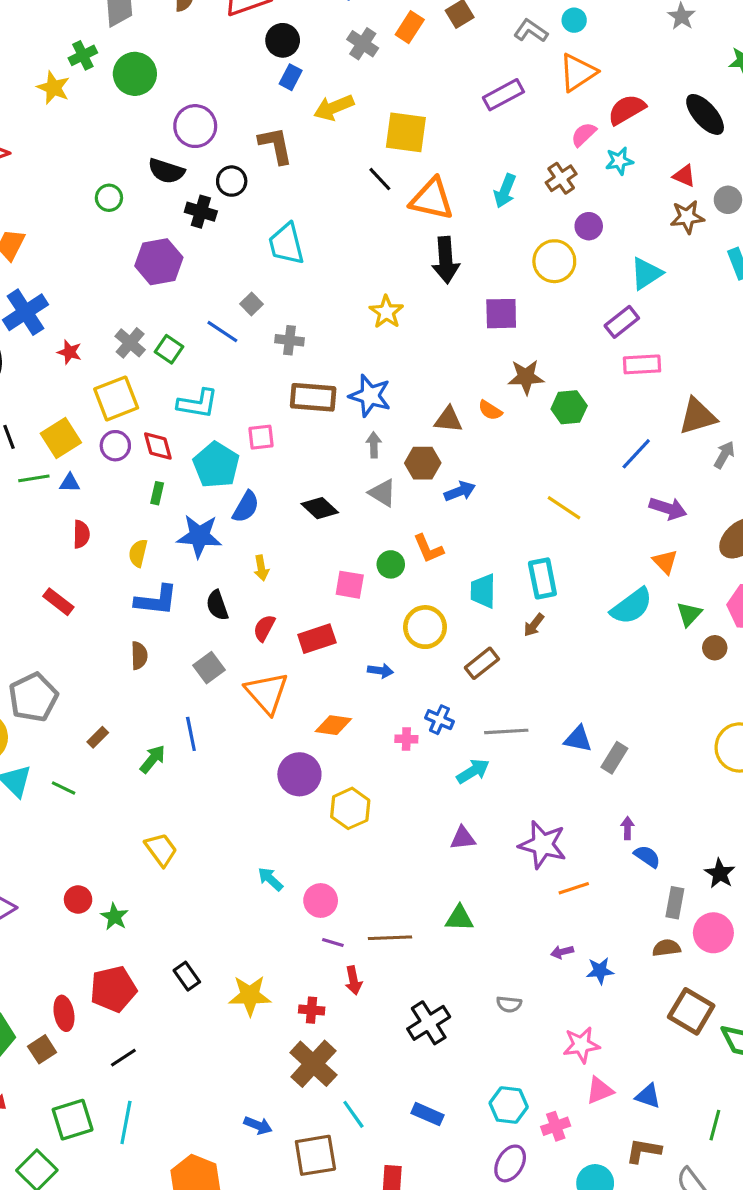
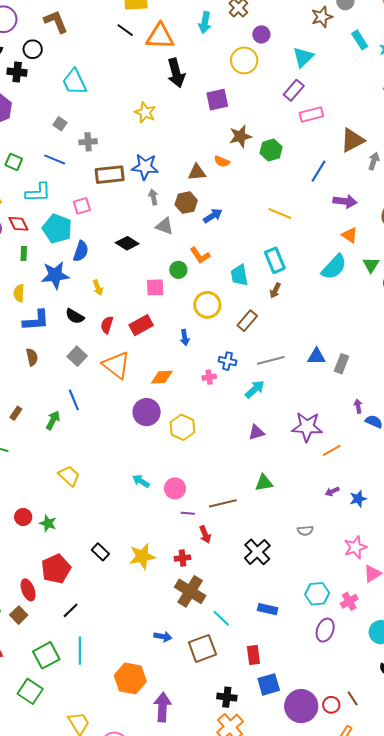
blue line: (222, 332) -> (55, 160), moved
black semicircle: (217, 605) -> (75, 316), turned -30
blue arrow: (380, 671) -> (185, 338), turned 84

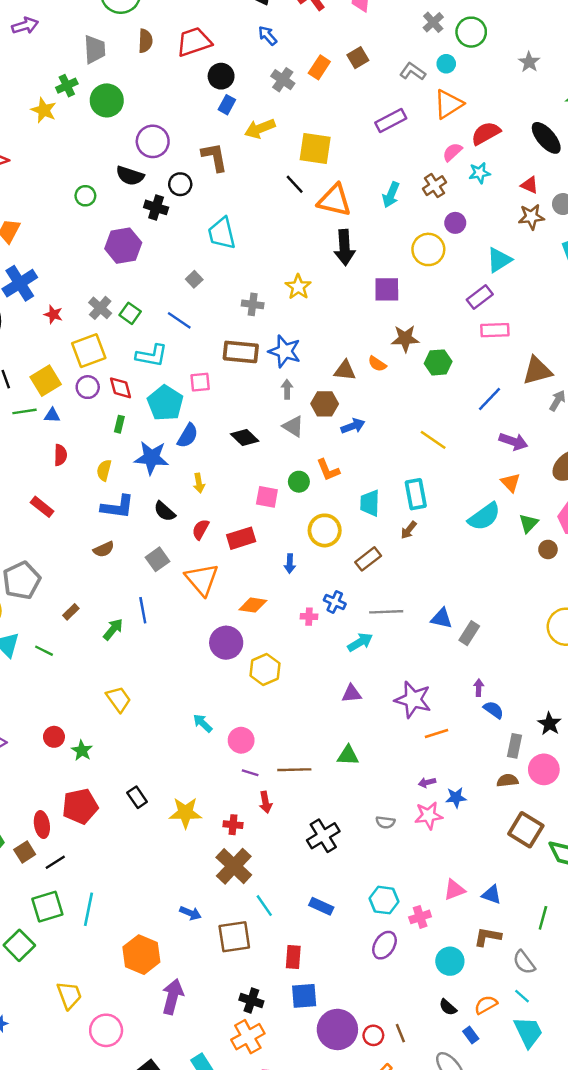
gray cross: (88, 142) -> (253, 304), moved
brown semicircle: (32, 357) -> (104, 549), turned 66
pink star: (355, 547) -> (429, 816), moved
black line: (71, 610) -> (55, 862), moved

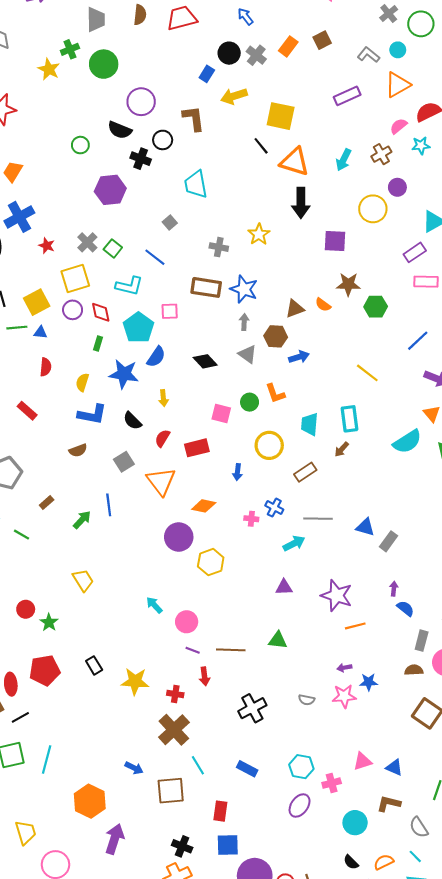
black circle: (221, 76) -> (229, 53), moved
brown triangle: (345, 370) -> (295, 309), turned -30

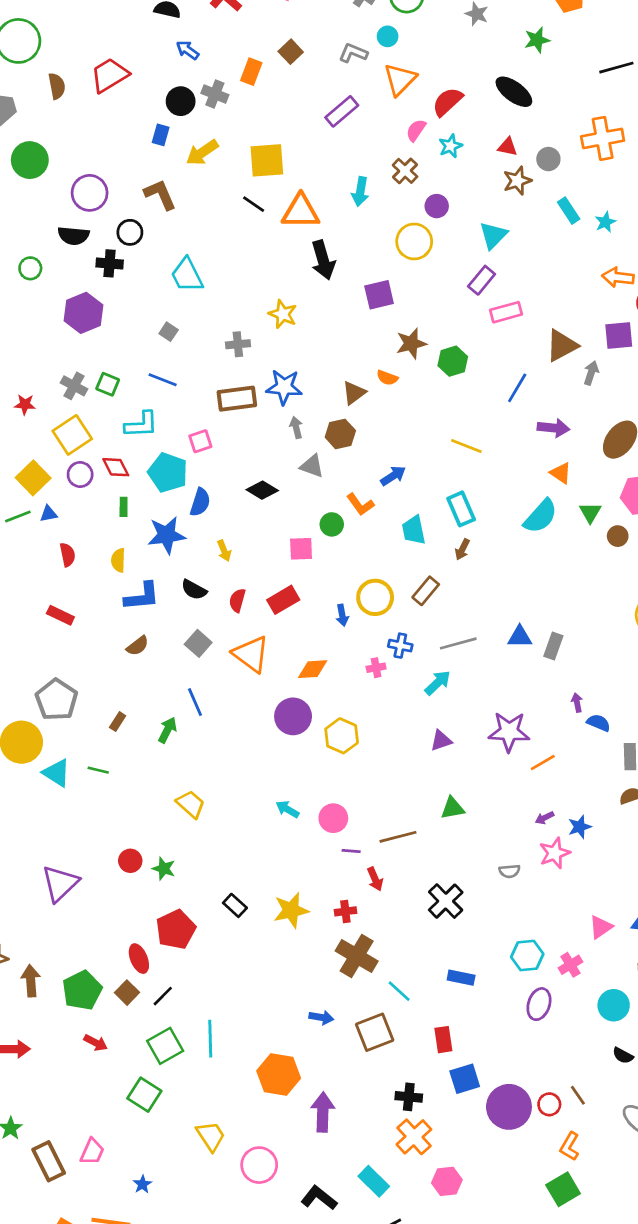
blue arrow: (299, 357) -> (393, 476), moved
yellow circle: (269, 445) -> (375, 597), moved

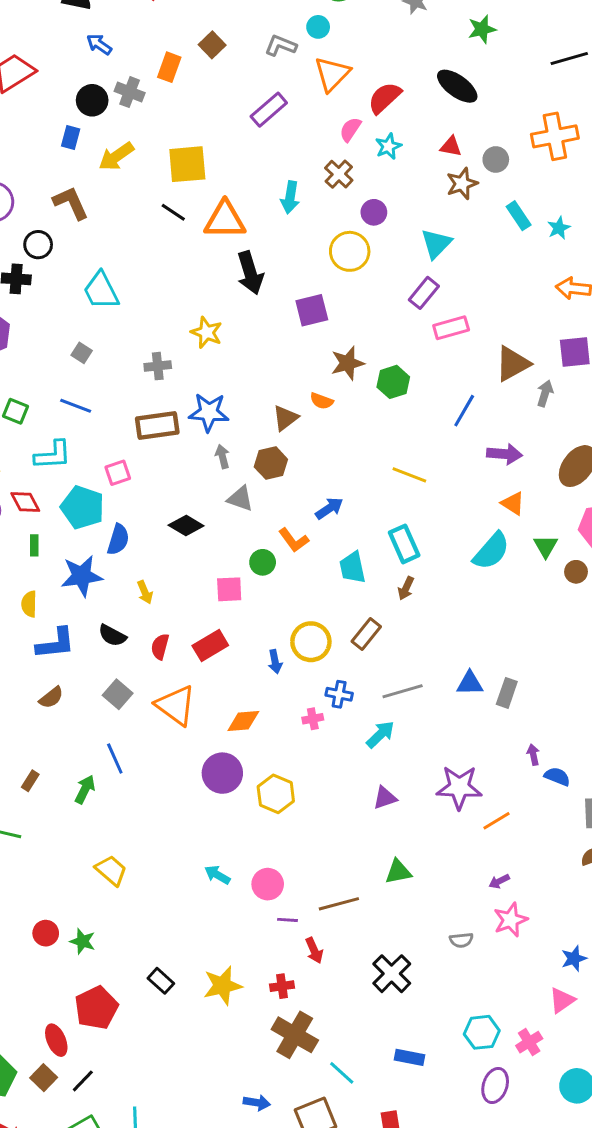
blue star: (580, 827) -> (574, 958), moved

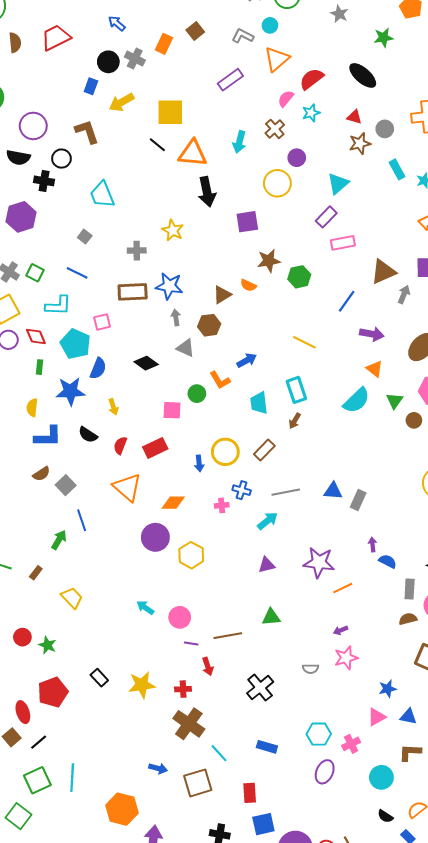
gray square: (118, 694) -> (66, 485), moved
brown rectangle: (30, 781) -> (36, 573), moved

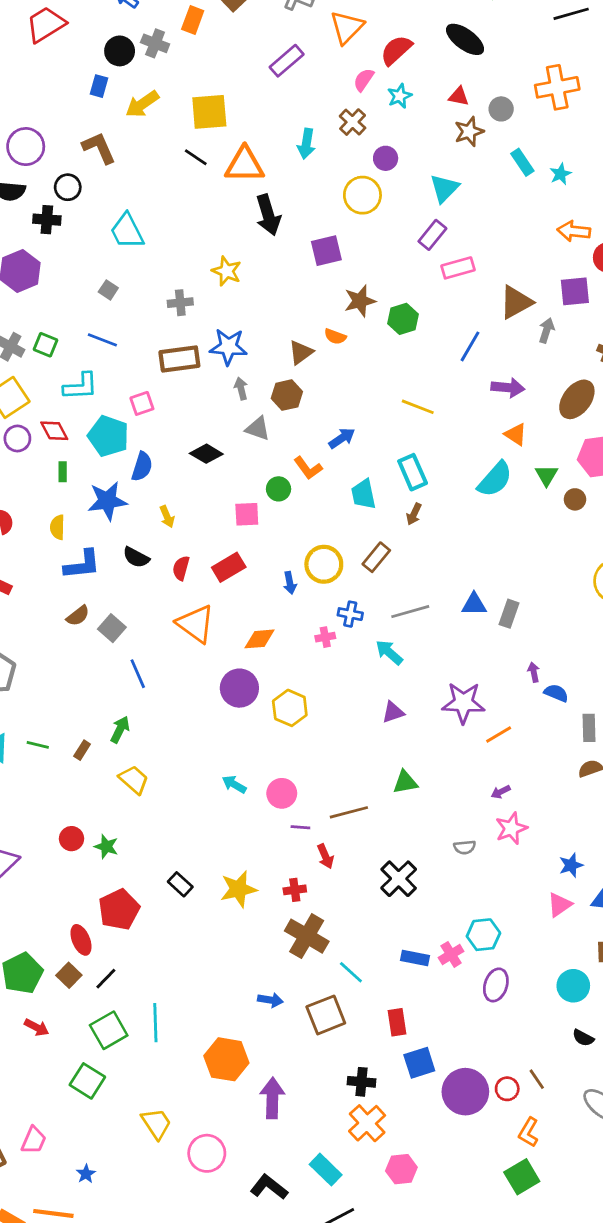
cyan arrow: (268, 521) -> (389, 652), turned -95
green arrow: (59, 540) -> (120, 730), moved
pink cross: (351, 744) -> (451, 954), moved

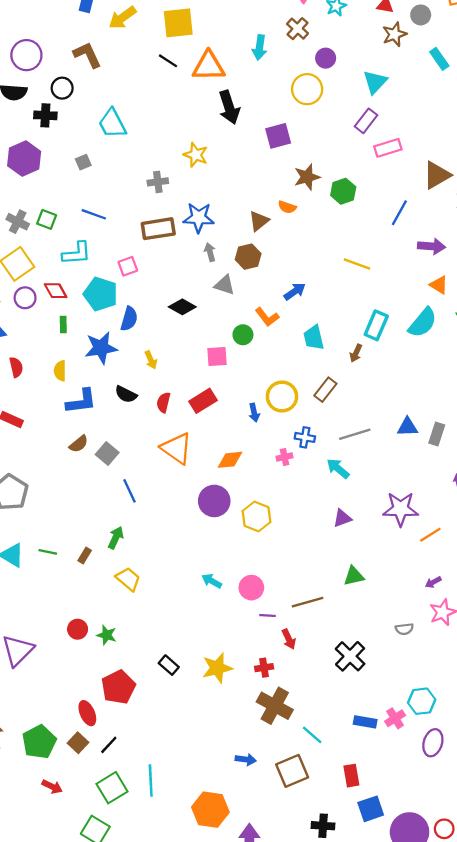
gray square: (108, 290) -> (83, 162), moved, turned 35
cyan rectangle: (413, 472) -> (376, 325), moved, turned 48

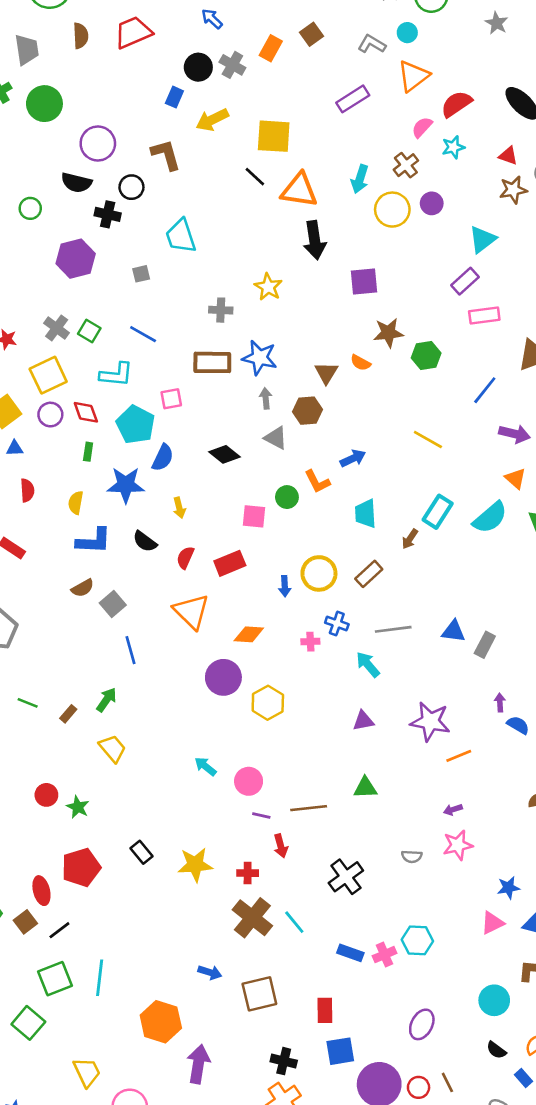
yellow circle: (307, 89) -> (392, 210), moved
brown triangle: (259, 221) -> (326, 373), turned -30
cyan line: (312, 735) -> (294, 922), moved
purple ellipse: (433, 743) -> (422, 1024), moved

